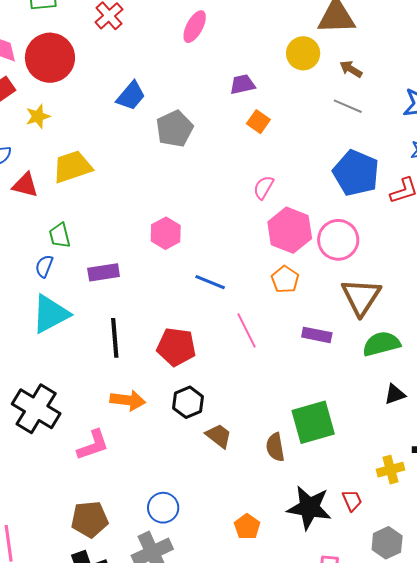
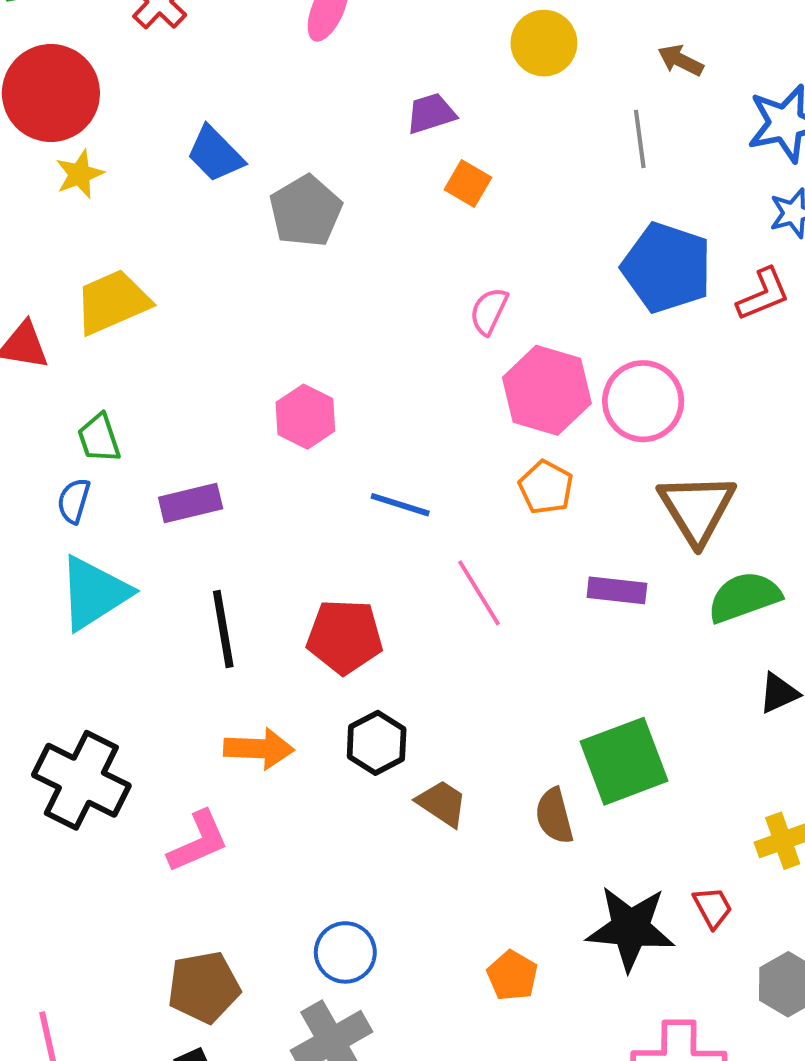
brown arrow: (351, 69) -> (681, 60), moved
blue trapezoid: (131, 96) -> (215, 154), turned 100
gray line: (348, 106) -> (640, 139), turned 64
yellow star: (38, 116) -> (80, 174), moved

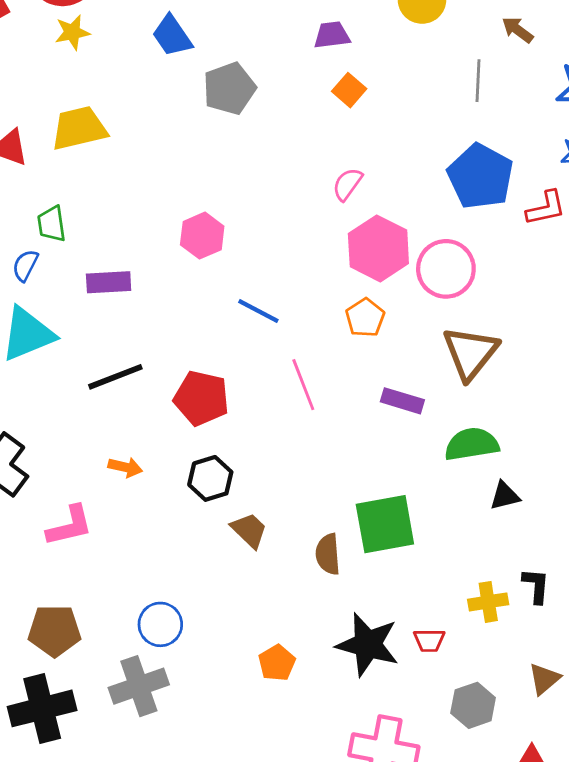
green semicircle: (744, 597) -> (472, 444), moved
black line: (223, 629) -> (115, 377), turned 68
orange arrow: (259, 749) -> (125, 467), size x0.7
red trapezoid: (713, 907) -> (429, 640), turned 108

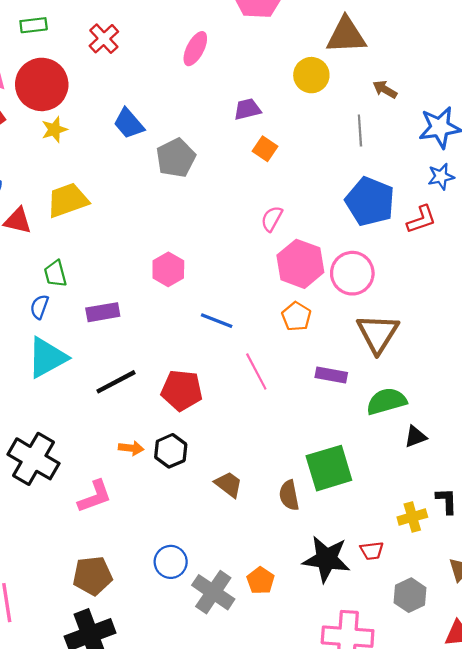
black hexagon: (210, 478) -> (171, 451), moved
gray cross: (139, 686) -> (213, 592), moved, turned -30

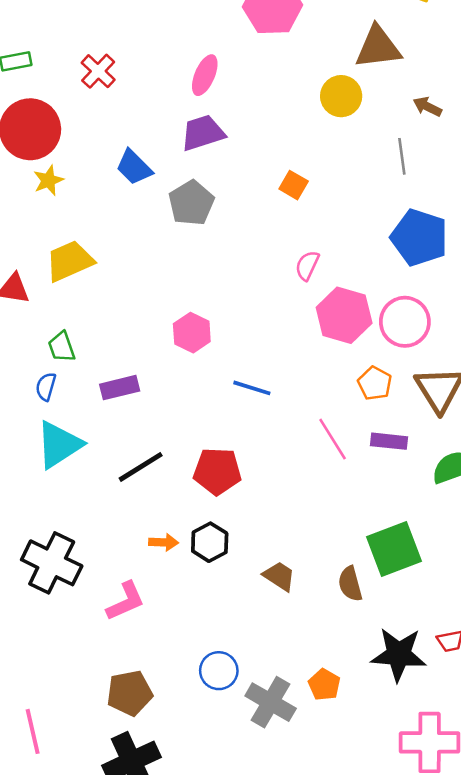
purple trapezoid: (247, 109) -> (203, 133), moved, size x1.4
orange pentagon: (296, 316) -> (375, 383), moved
pink line: (256, 371) -> (333, 439), moved

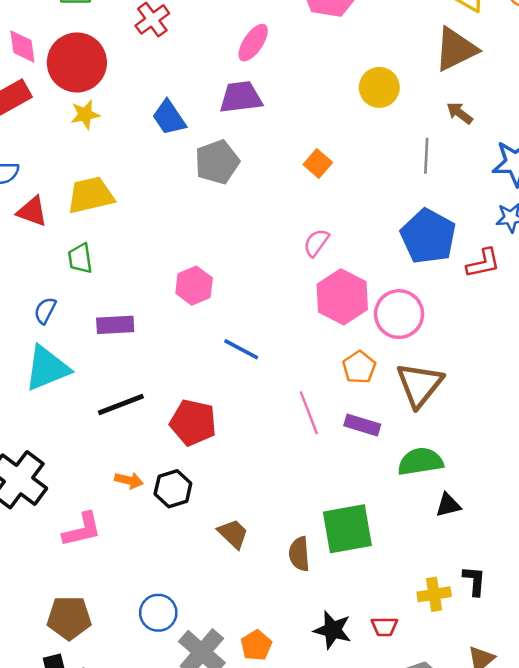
brown triangle: (378, 47) -> (456, 49), moved, turned -30
green trapezoid: (62, 347) -> (80, 258), moved
black star: (399, 654) -> (333, 630), size x0.7

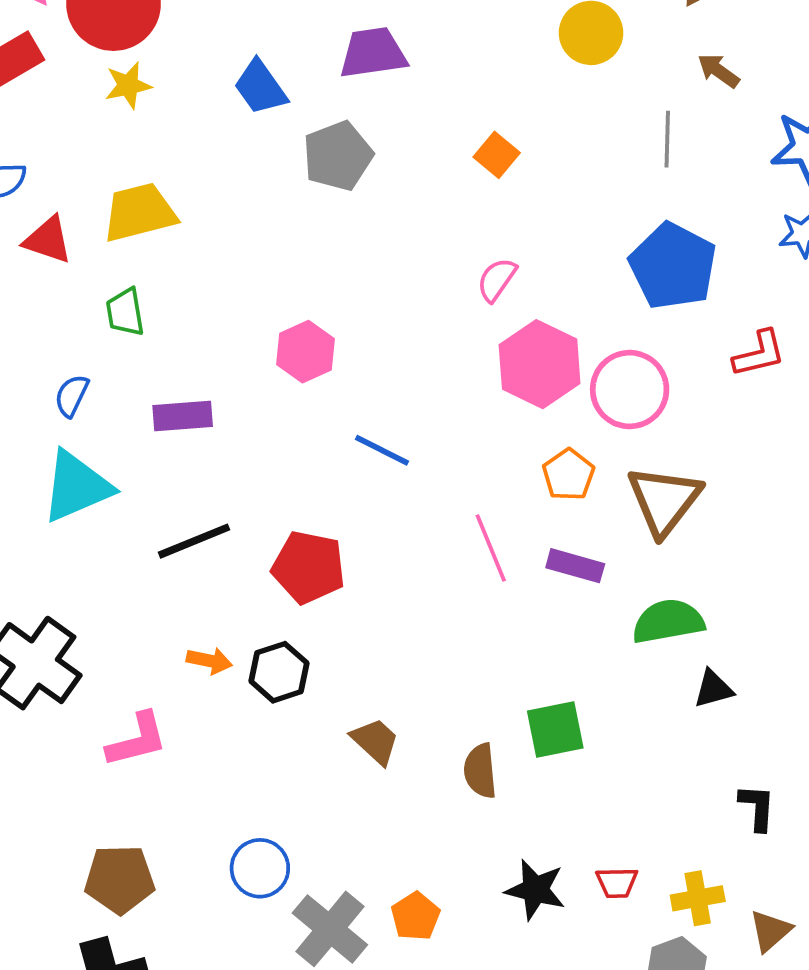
red L-shape: (483, 263) -> (759, 354), moved
green square: (347, 529) -> (555, 730), size x0.7
yellow cross: (434, 594) -> (698, 898), moved

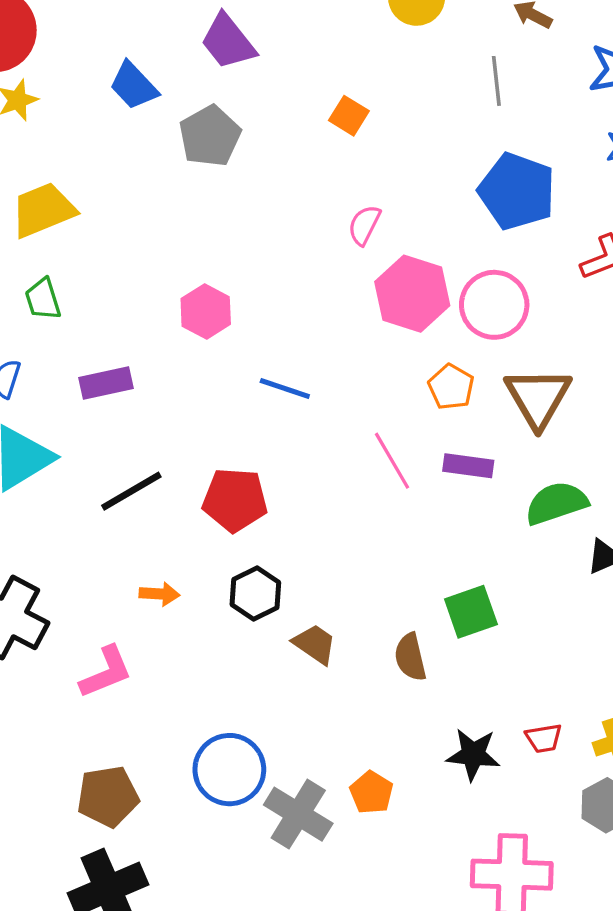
purple trapezoid: (373, 53) -> (228, 42), turned -112
black hexagon: (279, 672) -> (255, 594), moved
blue circle: (260, 868) -> (229, 770), size x1.4

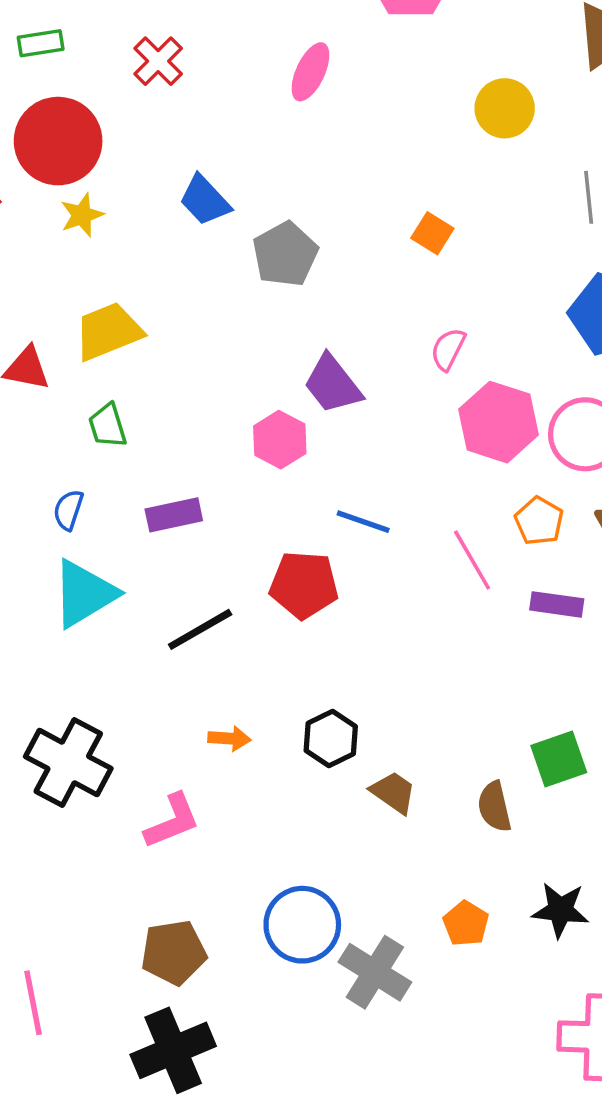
purple trapezoid: (228, 42) -> (333, 384), moved
pink line: (392, 461) -> (472, 560), moved
red pentagon: (235, 500) -> (304, 585), moved
orange pentagon: (371, 793) -> (466, 924), moved

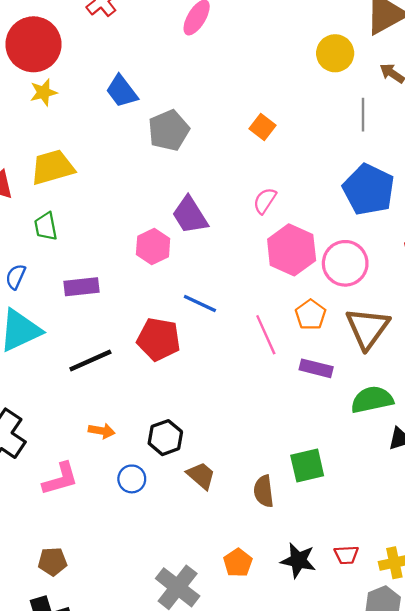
yellow circle: (505, 108) -> (335, 53), moved
blue circle: (302, 925) -> (132, 479), moved, size x0.6
brown pentagon: (174, 952) -> (52, 562), size x0.7

